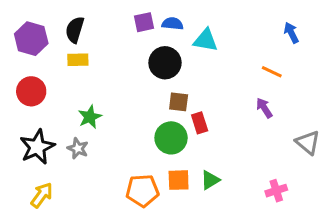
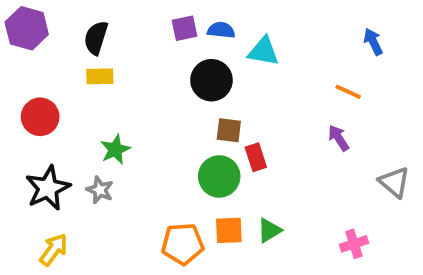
purple hexagon: (31, 39) -> (27, 28), moved

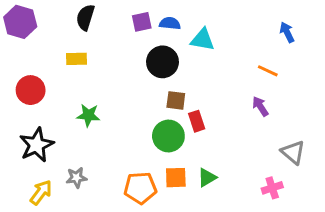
black semicircle: (96, 38) -> (85, 17), moved
green star: (115, 150) -> (88, 115), turned 30
gray triangle: (394, 182) -> (293, 152), moved
gray star: (100, 190) -> (77, 178), moved, turned -30

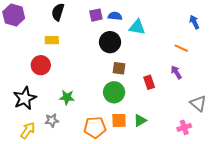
red circle: (31, 90) -> (41, 65), moved
green star: (88, 115) -> (67, 97), moved
red rectangle: (197, 121) -> (149, 82), moved

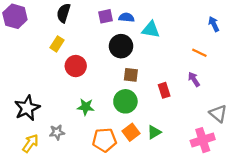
yellow rectangle: (52, 40) -> (57, 44), turned -56
red circle: (41, 65) -> (76, 66), moved
green star: (67, 97) -> (86, 107), moved
orange square: (119, 120) -> (131, 132), turned -35
pink cross: (184, 127) -> (203, 140), size x1.5

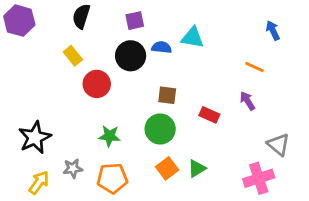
blue semicircle: (127, 17) -> (162, 47), moved
yellow rectangle: (57, 44) -> (73, 56), turned -72
black circle: (121, 46) -> (131, 56), moved
red rectangle: (164, 90) -> (209, 115), turned -48
orange pentagon: (104, 140) -> (112, 178), moved

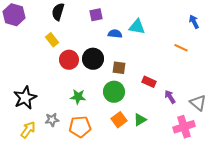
black circle: (131, 56) -> (93, 59), moved
purple arrow: (247, 101) -> (170, 97), moved

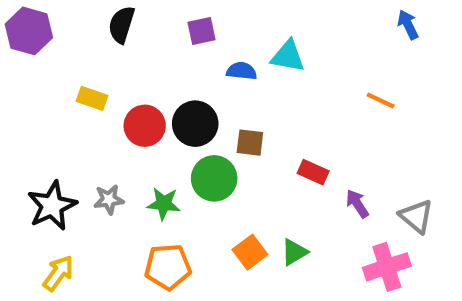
blue arrow: (194, 22) -> (408, 25), moved
yellow rectangle: (52, 40) -> (92, 98), moved, turned -32
green circle: (114, 92) -> (214, 178), moved
gray star: (52, 120) -> (109, 199), moved

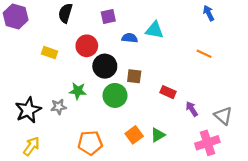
blue arrow: (408, 25) -> (209, 13), moved
red circle: (145, 126) -> (87, 46), moved
green star: (164, 204) -> (78, 91), moved

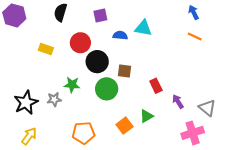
orange line: (204, 54) -> (195, 36), moved
red rectangle: (168, 92) -> (156, 86), turned 40
green triangle: (158, 135) -> (146, 116), moved

